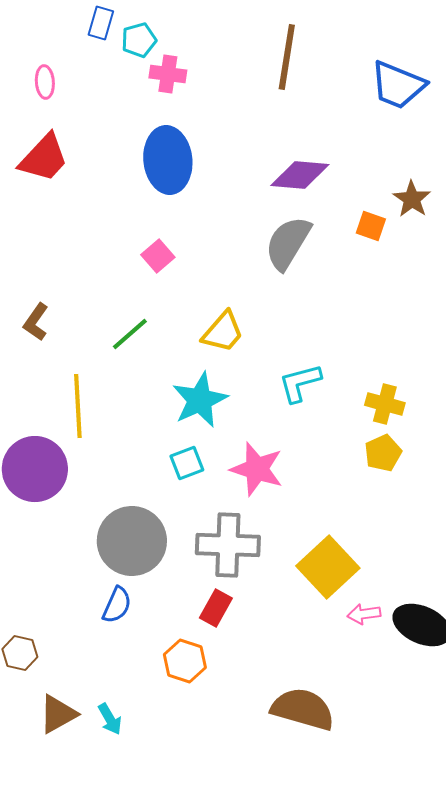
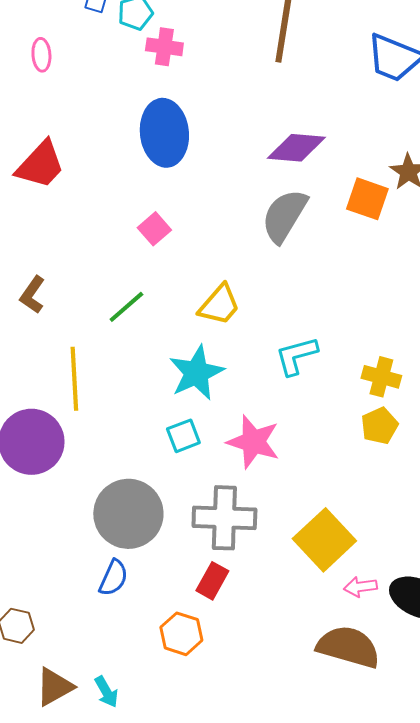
red trapezoid: (44, 158) -> (40, 165), moved
orange square: (371, 226) -> (367, 199), size x1.4
brown semicircle: (303, 709) -> (348, 647), moved

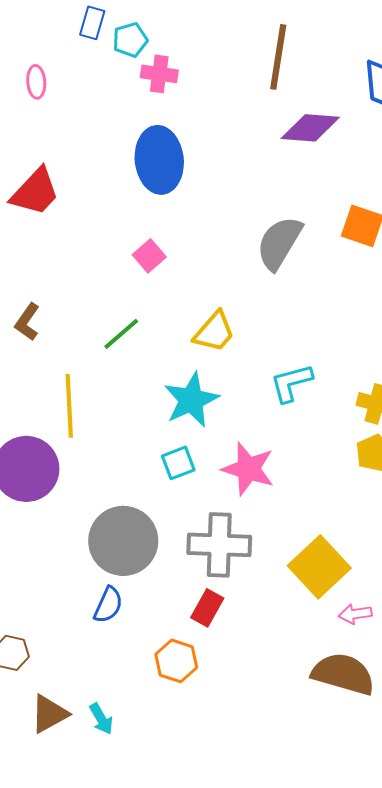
purple diamond: (296, 148) -> (310, 128), moved

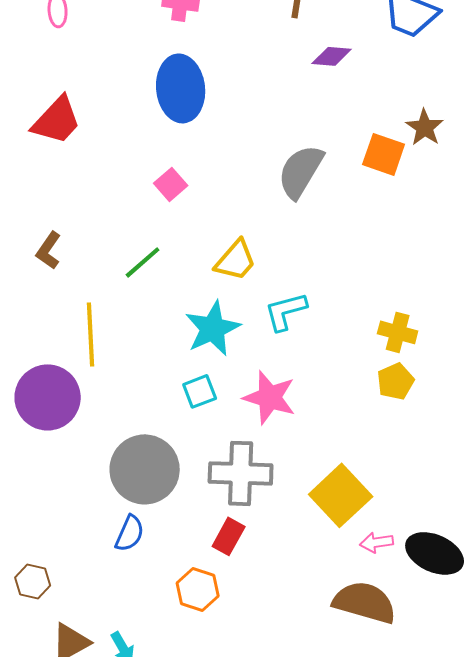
purple diamond: (310, 128) -> (332, 56), size x0.7
cyan L-shape: (291, 383) -> (286, 311), moved

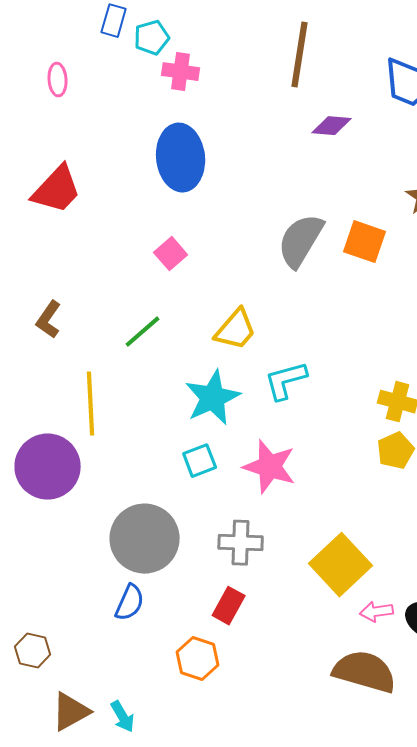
orange square: (384, 154) -> (365, 242), moved
gray cross: (241, 473) -> (241, 543), size x0.7

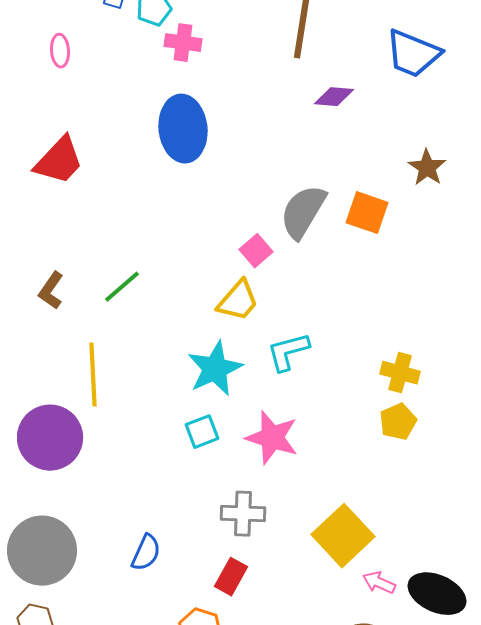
pink square: (171, 254) -> (256, 251), moved
green line: (143, 332) -> (122, 287), moved
gray circle: (145, 539) -> (42, 551), moved
blue semicircle: (130, 603) -> (146, 553), moved
pink arrow: (377, 612) -> (379, 583), turned 32

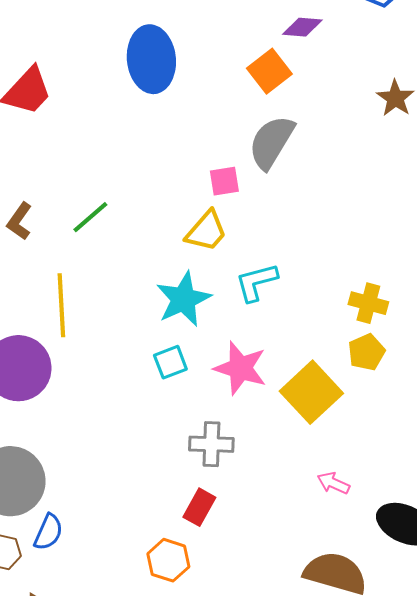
orange square: (367, 213) -> (269, 71), moved, turned 33
pink square: (256, 251) -> (224, 181), turned 32
yellow square: (343, 536) -> (311, 392), moved
blue semicircle: (146, 553) -> (48, 532), moved
pink arrow: (379, 583) -> (333, 483), moved

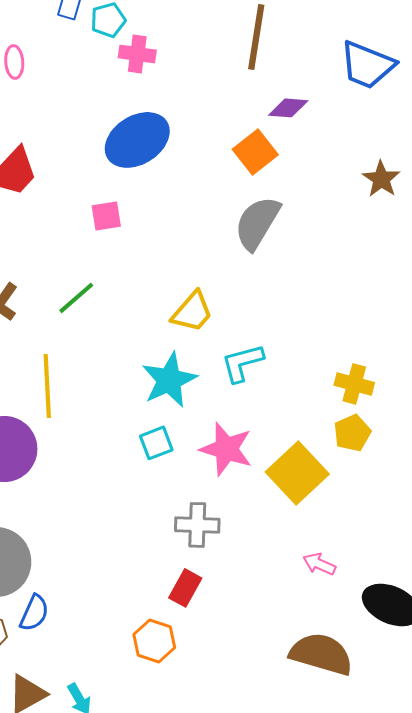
blue ellipse: (151, 59) -> (137, 140), turned 64
pink square: (224, 181) -> (106, 216), moved

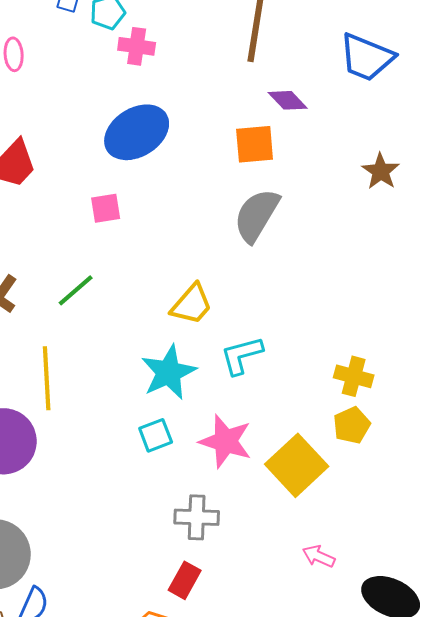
purple diamond: (288, 108) -> (288, 100), turned 42
orange square: (255, 152) -> (255, 144), turned 33

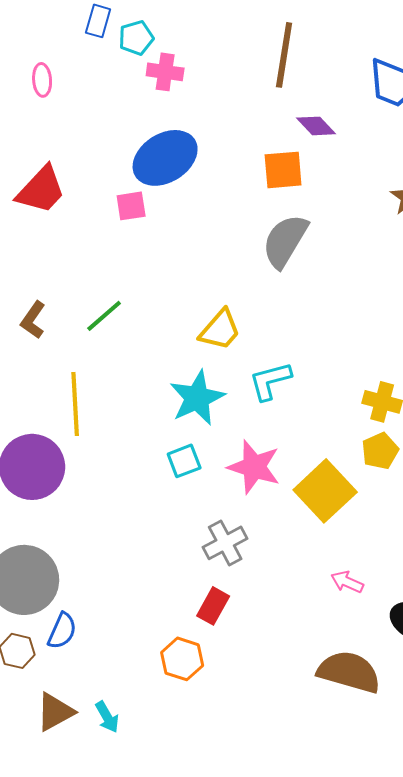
pink square: (106, 208) -> (131, 206), moved
gray cross: (197, 517) -> (225, 543), turned -30

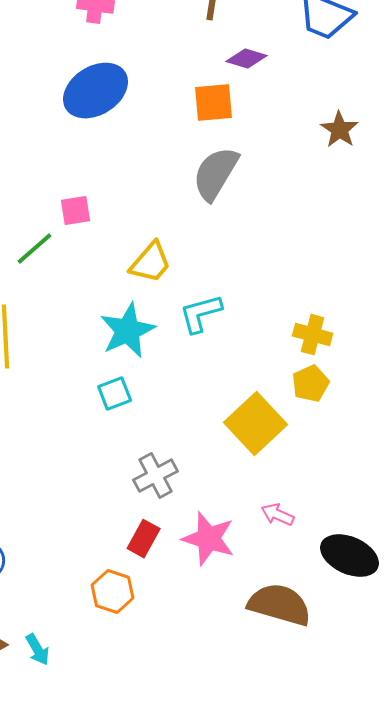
purple diamond: (316, 126) -> (247, 59), turned -30
pink square: (131, 206) -> (76, 211), moved
pink star: (254, 467) -> (209, 539), moved

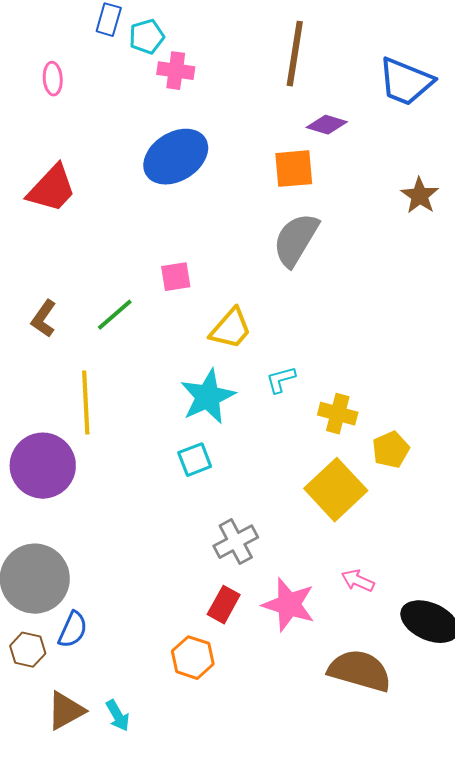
pink square: (76, 211) -> (176, 277), moved
cyan L-shape: (201, 314) -> (281, 380), size x0.7
yellow cross: (313, 335) -> (338, 414), moved

